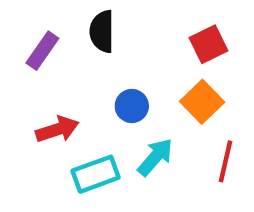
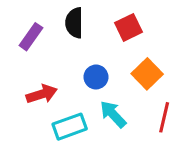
red square: (208, 44) -> (129, 27), moved
cyan arrow: (155, 157) -> (113, 114), turned -84

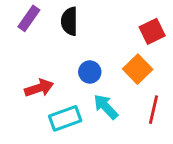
red square: (129, 27) -> (152, 31), moved
purple rectangle: (31, 37) -> (29, 18), moved

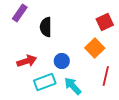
black semicircle: (69, 21) -> (46, 27), moved
blue circle: (90, 72) -> (62, 61), moved
cyan arrow: (106, 107) -> (73, 86), moved

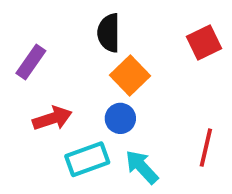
purple rectangle: (20, 13) -> (31, 62), moved
black semicircle: (46, 27) -> (109, 33), moved
orange square: (95, 48) -> (130, 76), moved

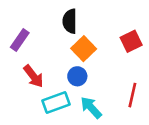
red square: (204, 43) -> (131, 41), moved
red arrow: (52, 118) -> (34, 76), turned 70

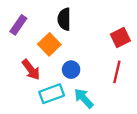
purple rectangle: (20, 40) -> (18, 25), moved
orange square: (84, 49) -> (49, 44), moved
red line: (132, 95) -> (117, 72), moved

